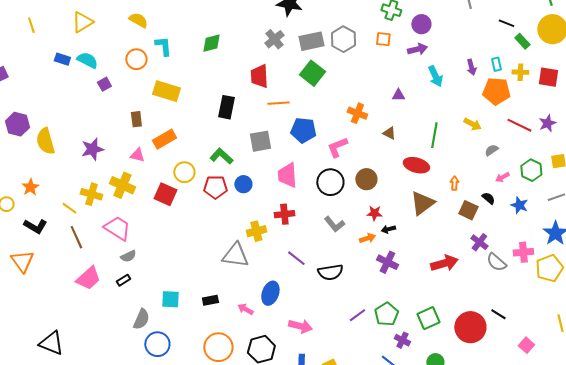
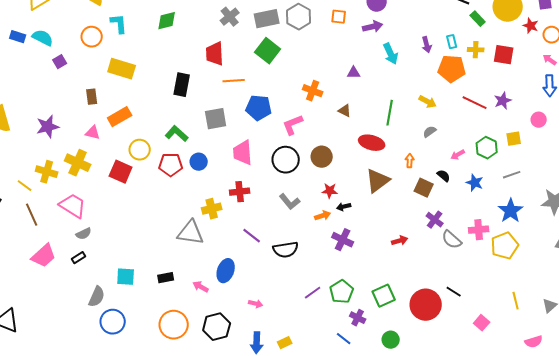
gray semicircle: (491, 150) -> (430, 132), moved
red arrow: (444, 263) -> (400, 241), size x0.6
pink arrow: (300, 326) -> (256, 304), size x0.6

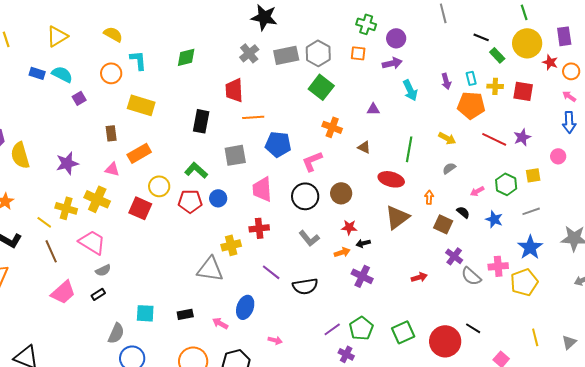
green square: (268, 51) -> (321, 87), moved
purple cross: (358, 318) -> (346, 354), moved

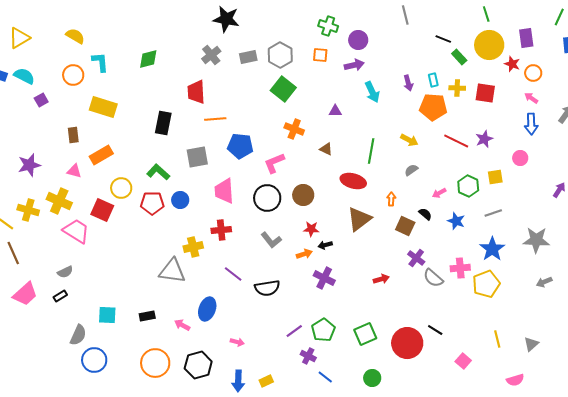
gray rectangle: (286, 55) -> (248, 57), size x0.7
pink trapezoid: (92, 242) -> (76, 231), moved

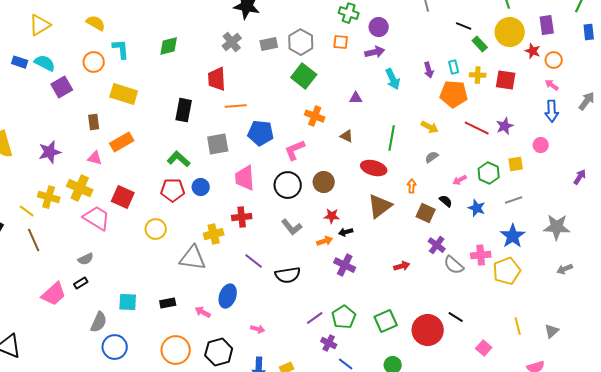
purple square: (41, 100) -> (62, 87), size x1.5
yellow circle: (121, 188) -> (156, 229), moved
pink trapezoid: (25, 294) -> (54, 294), moved

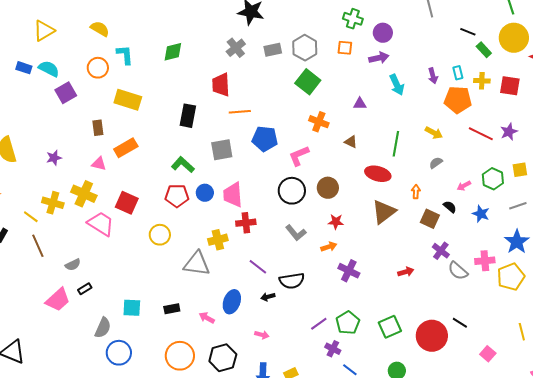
purple star: (50, 152) -> (54, 158), size x0.7
pink trapezoid: (245, 178) -> (233, 195), moved
black arrow: (346, 232) -> (268, 297), moved
gray semicircle: (86, 259) -> (73, 265), moved

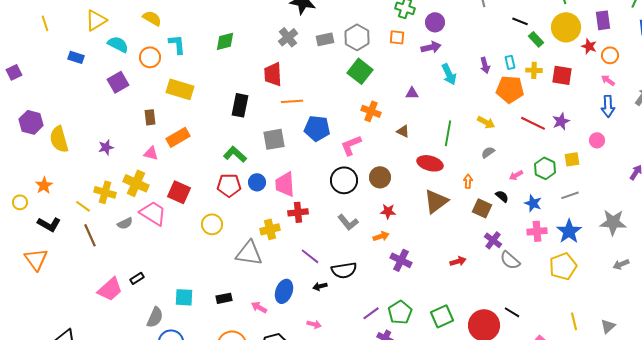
cyan semicircle: (49, 69) -> (118, 44), moved
pink cross: (485, 261) -> (537, 231), moved
gray semicircle: (73, 265) -> (125, 223), moved

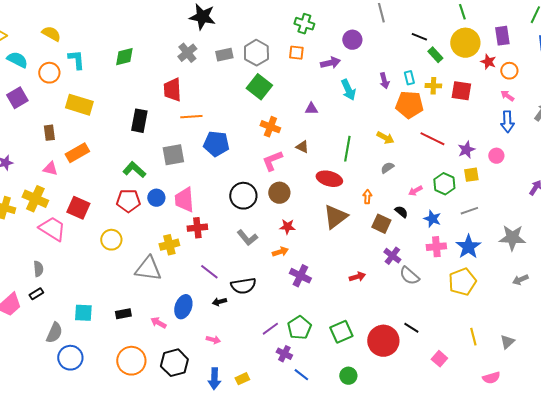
purple circle: (435, 22) -> (352, 40), moved
purple star: (561, 121) -> (466, 150), moved
pink L-shape: (351, 145) -> (272, 161), moved
gray semicircle: (125, 223) -> (38, 269), moved, turned -70

